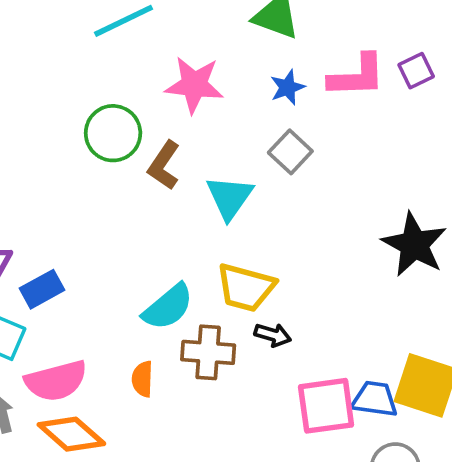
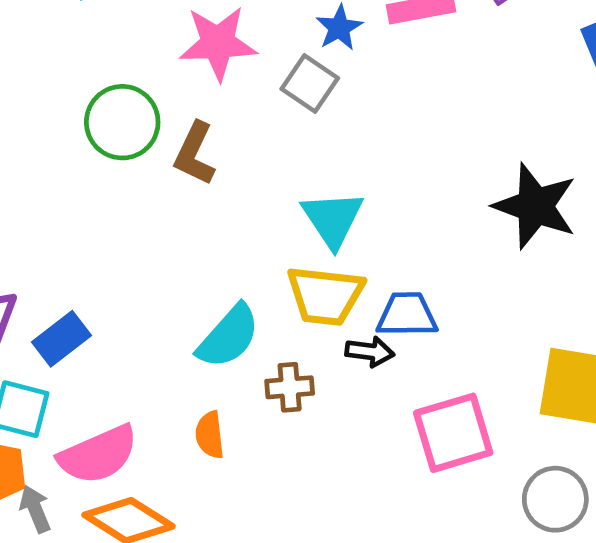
gray square: (290, 152) -> (310, 84), moved
cyan triangle: (230, 197) -> (333, 219), moved
brown cross: (208, 352) -> (290, 387), size x0.7
blue trapezoid: (375, 399) -> (407, 315), moved

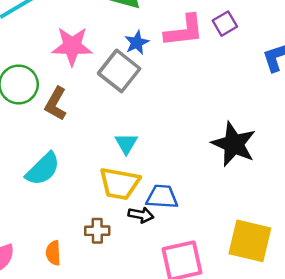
gray square: (310, 84) -> (119, 71), size x1.4
cyan triangle: (333, 219) -> (126, 143), size x0.7
cyan semicircle: (228, 336) -> (43, 169), moved

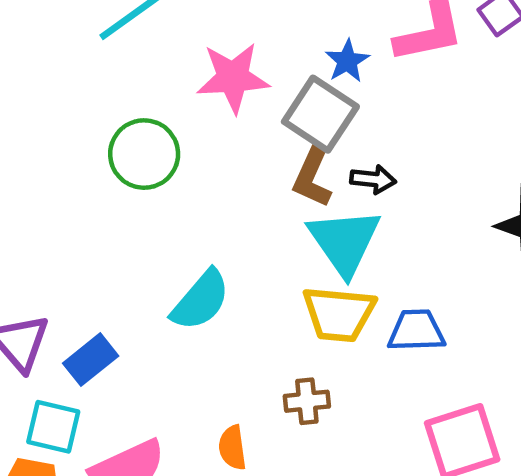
brown L-shape: (56, 104) -> (312, 178), moved
cyan triangle: (126, 143) -> (344, 242), size x1.8
black arrow: (141, 215) -> (373, 179), moved

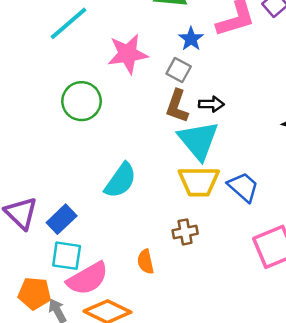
gray square: (320, 114) -> (179, 70), size x0.6
blue trapezoid: (416, 331) -> (243, 187), turned 48
cyan square: (53, 427) -> (67, 256), moved

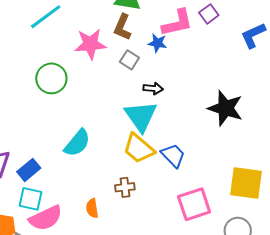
blue star: (191, 39) -> (157, 43), moved, turned -30
brown L-shape: (177, 106) -> (122, 27), moved
yellow trapezoid: (199, 181) -> (139, 148), turned 36

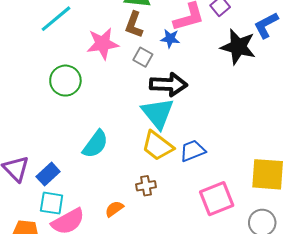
black arrow: (153, 88) -> (169, 85), size x1.8
black star: (225, 108) -> (238, 47), moved
blue trapezoid: (173, 155) -> (193, 151), turned -64
orange semicircle: (92, 208) -> (114, 209), turned 66

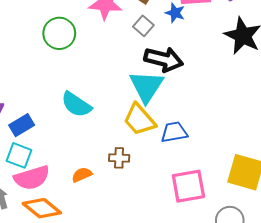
cyan semicircle: (95, 144) -> (76, 105), turned 76

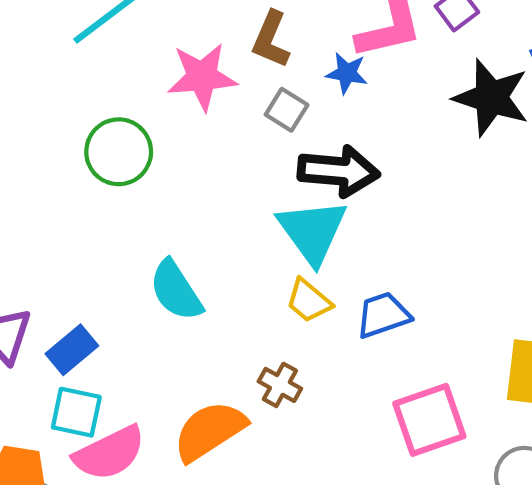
cyan semicircle: (76, 105) -> (176, 291), turned 32
yellow trapezoid: (139, 120) -> (309, 301), size x0.7
brown cross: (119, 158) -> (280, 385), turned 36
orange semicircle: (82, 175) -> (210, 431), size x1.8

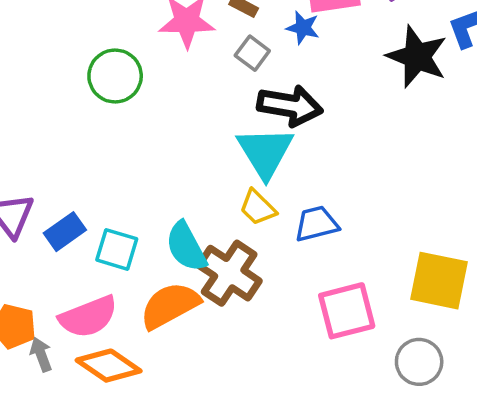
cyan semicircle: (176, 291) -> (186, 247), moved
brown cross: (280, 385) -> (229, 273), size x1.8
cyan square: (76, 412) -> (117, 249), moved

